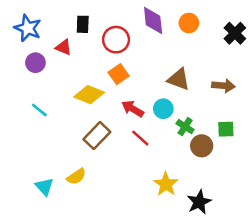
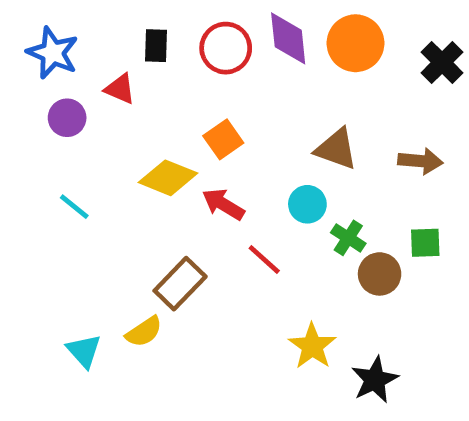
orange circle: (189, 23) -> (355, 43), size x1.5
red circle: (116, 40) -> (226, 48), moved
red arrow: (133, 109) -> (223, 204), moved
brown rectangle: (97, 136) -> (180, 284), moved

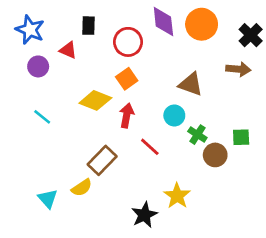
red circle: (226, 48) -> (128, 42), moved
brown arrow: (420, 161) -> (238, 69), moved
red arrow: (223, 204) -> (127, 115), turned 70
black star: (375, 380) -> (144, 215), moved

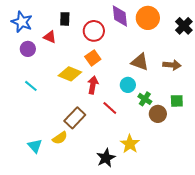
brown arrow: (238, 69) -> (172, 65), moved

